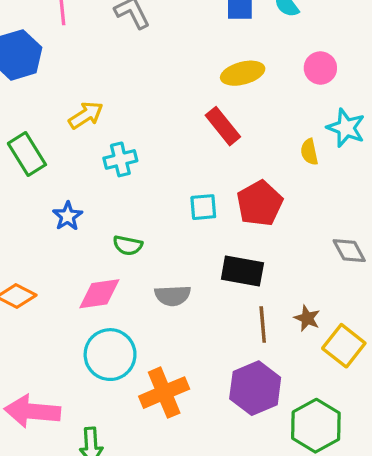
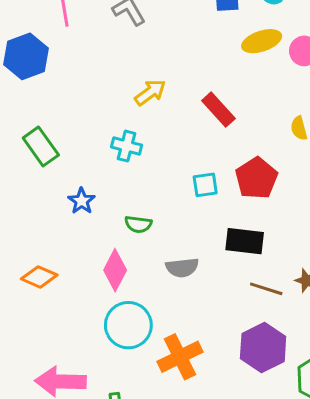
yellow ellipse: (243, 73) -> (262, 41), moved
yellow arrow: (86, 115) -> (150, 92), moved
cyan cross: (120, 159) -> (127, 146), turned 32
pink diamond: (99, 294) -> (115, 270), turned -51
brown line: (263, 325) -> (266, 289), turned -64

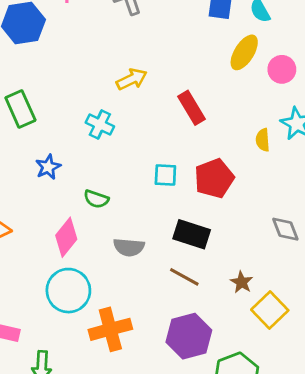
yellow ellipse: (262, 41) -> (244, 52), turned -51
brown line: (266, 289) -> (184, 277), moved

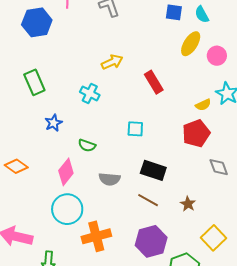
yellow semicircle: (263, 140) -> (203, 105), turned -112
red pentagon: (214, 178) -> (196, 133), moved
yellow square: (270, 310) -> (214, 238), moved

